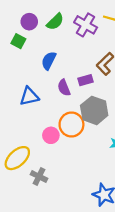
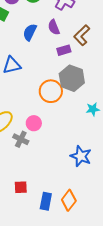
purple semicircle: (64, 88) -> (54, 27), moved
pink circle: (51, 135) -> (34, 123), moved

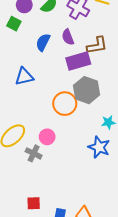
brown L-shape: (82, 35) -> (97, 45), turned -145
purple rectangle: (64, 50) -> (78, 61), size x1.6
blue star: (81, 156) -> (99, 147), moved

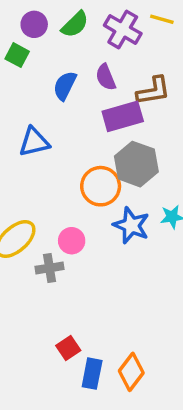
blue star: (99, 147) -> (131, 225), moved
gray cross: (34, 153) -> (49, 268), turned -35
red square: (34, 203) -> (68, 348), moved, turned -32

